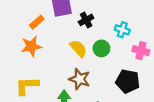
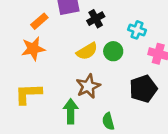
yellow semicircle: (78, 48) -> (87, 51), turned 102
brown star: (80, 79) -> (88, 86), turned 30
black pentagon: (128, 81) -> (143, 89), turned -30

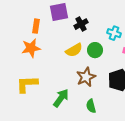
orange rectangle: (39, 21) -> (36, 26), turned -40
brown star: (88, 86) -> (86, 77), moved
green arrow: (71, 111) -> (61, 98), turned 36

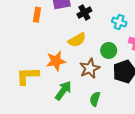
orange star: (31, 48) -> (56, 61), moved
green circle: (95, 50) -> (109, 50), moved
green semicircle: (91, 106) -> (95, 99), turned 32

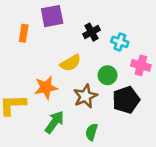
black cross: (84, 13) -> (91, 32), moved

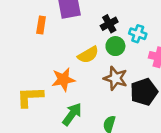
green circle: (108, 75) -> (115, 46), moved
brown star: (85, 96) -> (115, 78), moved, turned -30

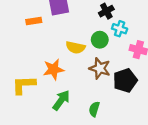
black cross: (109, 24) -> (106, 11), moved
orange rectangle: (41, 25) -> (34, 21), turned 72
yellow semicircle: (88, 55) -> (76, 47), turned 42

